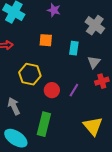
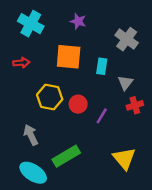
orange square: (46, 40) -> (69, 57), size x1.6
red circle: (52, 90) -> (78, 104), moved
green rectangle: (44, 124) -> (66, 156), turned 45

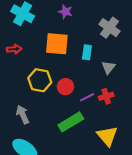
red cross: (135, 105) -> (106, 96), moved
purple line: (102, 116) -> (87, 97), turned 32
green rectangle: (66, 156) -> (71, 122), moved

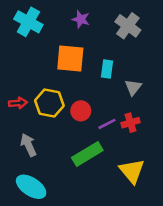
gray cross: (109, 28) -> (128, 26), moved
red arrow: (14, 49) -> (18, 103), moved

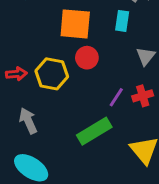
cyan rectangle: (107, 69) -> (122, 21), moved
red circle: (81, 111) -> (87, 58), moved
purple line: (107, 124) -> (116, 97), turned -30

